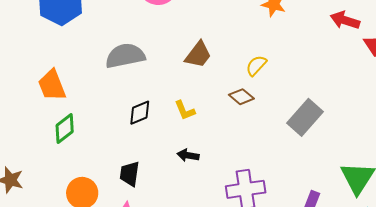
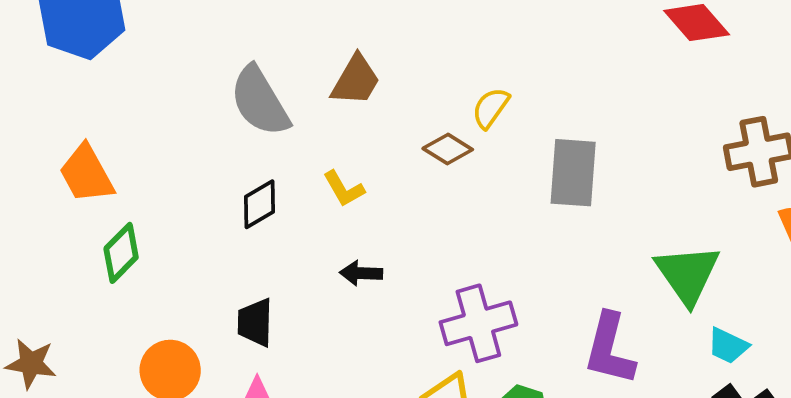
gray semicircle: (125, 56) -> (260, 101), moved, turned -102
yellow semicircle: (256, 66) -> (491, 108), moved
gray rectangle: (305, 117) -> (573, 173), turned -30

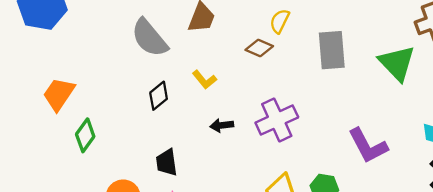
orange trapezoid: (86, 174) -> (59, 94), turned 72
green triangle: (687, 274) -> (397, 63), moved
purple cross: (478, 323) -> (277, 120), moved
purple L-shape: (610, 349) -> (368, 146), turned -33

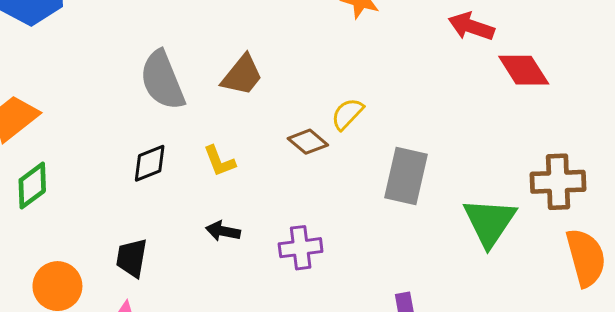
purple cross: (277, 120) -> (301, 248), size x0.7

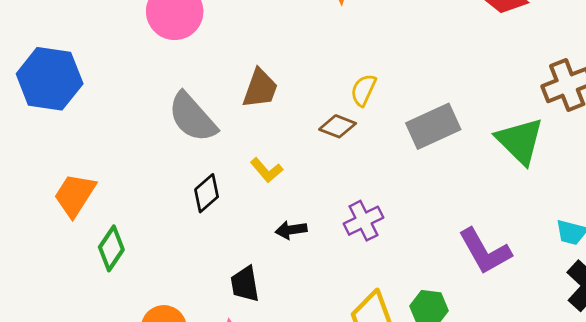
gray rectangle: (406, 176) -> (433, 126), turned 72
black trapezoid: (132, 258) -> (245, 284), moved

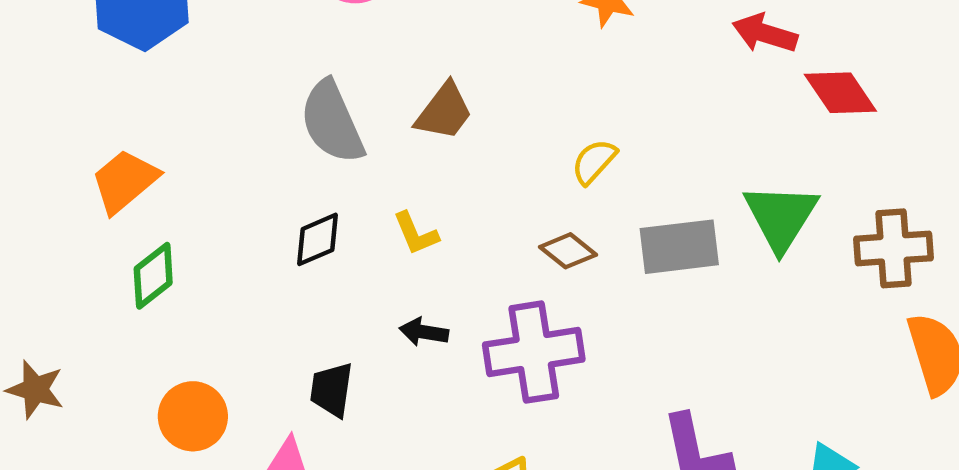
brown diamond: (338, 126) -> (568, 251), moved
green triangle: (520, 141) -> (781, 217), moved
purple cross: (364, 221) -> (534, 352), size x1.6

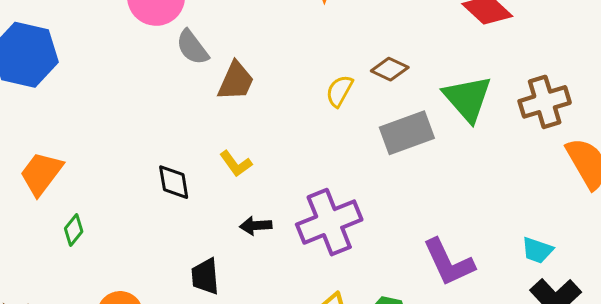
gray semicircle: (332, 122) -> (192, 47), moved, size x0.7
black diamond: (318, 239) -> (174, 182), turned -63
brown diamond: (568, 251) -> (390, 69), moved
green diamond: (153, 276) -> (74, 230), size x0.7

